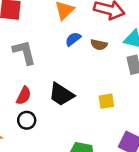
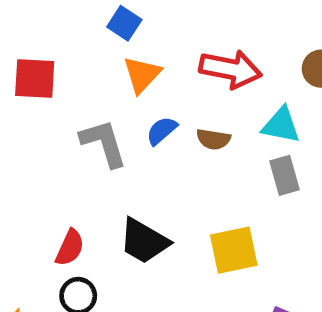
gray L-shape: (24, 52) -> (104, 143), moved
yellow square: (106, 101) -> (234, 250), size x1.5

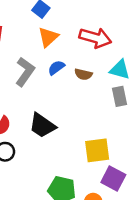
gray L-shape: (104, 143) -> (25, 72), turned 48
yellow square: (234, 250) -> (97, 150), moved

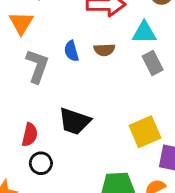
orange triangle: (48, 37) -> (21, 23), moved
blue semicircle: (56, 68) -> (71, 51), turned -54

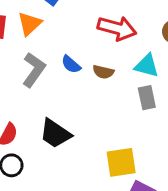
blue semicircle: (71, 51) -> (71, 64), turned -48

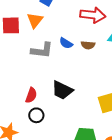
gray L-shape: (34, 70) -> (42, 50), turned 70

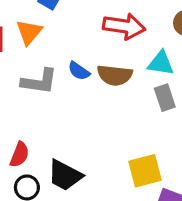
brown semicircle: (88, 45) -> (115, 75), size x1.5
black trapezoid: (62, 90) -> (65, 175), moved

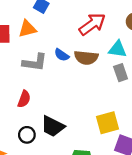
red arrow: (124, 26) -> (92, 24), turned -44
orange triangle: (29, 32) -> (27, 29), turned 36
red semicircle: (20, 155) -> (24, 99), moved

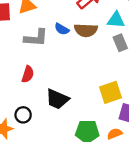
black circle: (27, 135) -> (23, 115), moved

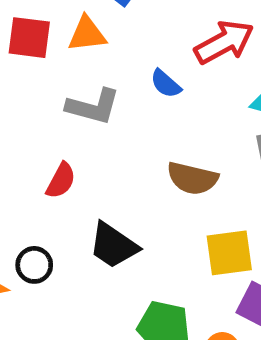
blue semicircle: (62, 29) -> (166, 84), moved
brown semicircle: (86, 30) -> (192, 178), moved

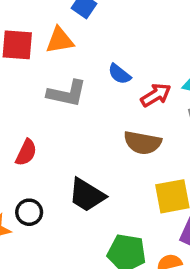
red arrow: (224, 42) -> (156, 95), moved, size x0.7
red semicircle: (61, 181) -> (26, 152), moved

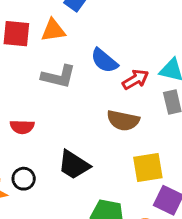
blue semicircle: (119, 74) -> (104, 61), size x1.4
red semicircle: (26, 152) -> (22, 127), turned 65

